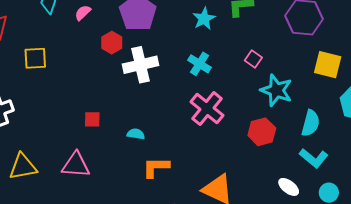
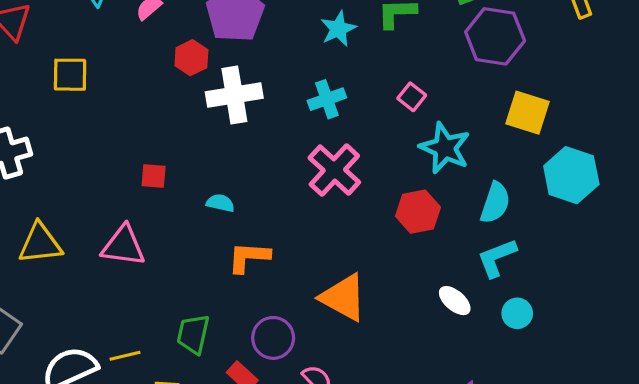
cyan cross: (199, 64) -> (327, 99), turned 35
cyan L-shape: (314, 158) -> (497, 258), turned 116

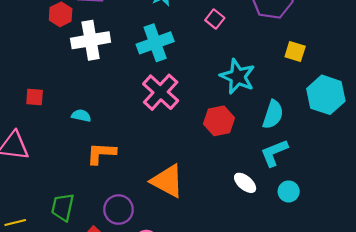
pink square: (412, 97) -> (215, 19), moved
cyan cross: (327, 99) -> (155, 43), size x1.4
yellow square: (528, 113) -> (295, 51), size x0.7

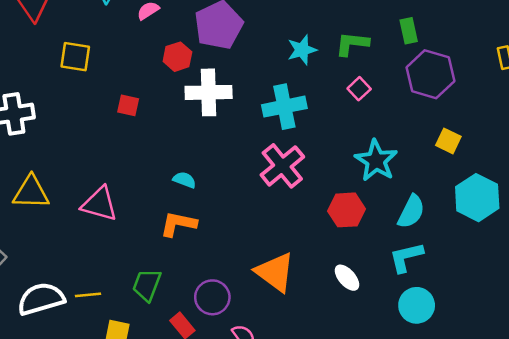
red square: (35, 97) -> (128, 105), moved
orange L-shape: (101, 153) -> (178, 224), moved
white ellipse: (245, 183) -> (347, 278), moved
cyan circle: (289, 191) -> (417, 305), size x1.4

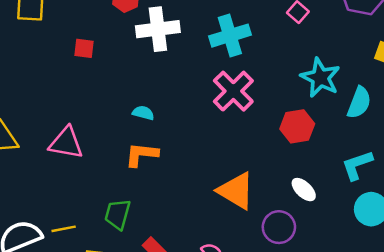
cyan semicircle: (411, 212) -> (359, 103), moved
purple circle: (212, 297) -> (279, 227), moved

